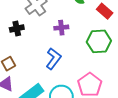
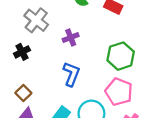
green hexagon: (99, 41) -> (121, 56), moved

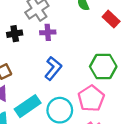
purple cross: (71, 38) -> (48, 32), moved

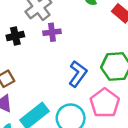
blue L-shape: (53, 68) -> (78, 74), moved

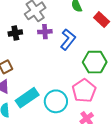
blue L-shape: (78, 74) -> (68, 39), moved

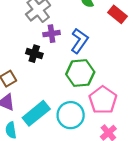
black cross: (15, 33) -> (34, 54), moved, turned 32
green hexagon: (95, 62) -> (80, 73), moved

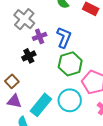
black cross: (34, 54) -> (29, 56), turned -32

